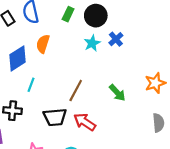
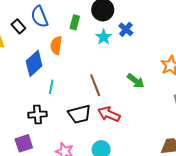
green rectangle: (68, 14) -> (75, 22), moved
brown line: (76, 90) -> (95, 85), turned -40

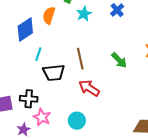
cyan star: (104, 37) -> (84, 14), moved
black trapezoid: (79, 114) -> (54, 73), moved
black cross: (37, 115) -> (29, 99), moved

